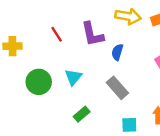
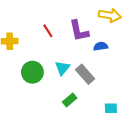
blue semicircle: (117, 52) -> (101, 46), turned 64
gray rectangle: (117, 88) -> (85, 74), moved

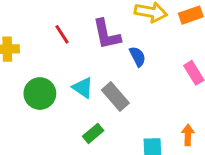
blue semicircle: (101, 46) -> (138, 57), turned 72
cyan triangle: (62, 68) -> (83, 88), turned -35

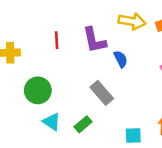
red line: (62, 34) -> (57, 40), turned 30
cyan triangle: (83, 88) -> (52, 122), moved

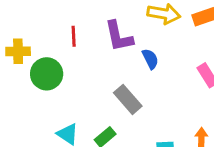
green circle: (38, 90) -> (47, 74), moved

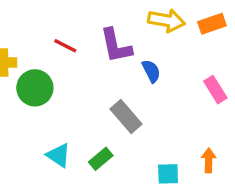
red line: (74, 36) -> (65, 46), turned -60

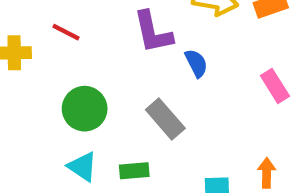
red line: (65, 46) -> (66, 32), moved
green circle: (35, 88) -> (85, 109), moved
green rectangle: (101, 159) -> (134, 171), turned 35

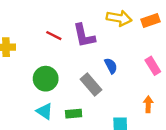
red line: (66, 32) -> (54, 36), moved
blue semicircle: (196, 63) -> (111, 66), moved
orange arrow: (267, 173) -> (148, 104), moved

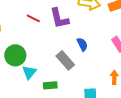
green circle: (46, 79) -> (15, 55), moved
cyan triangle: (44, 111) -> (29, 72), moved, turned 35

